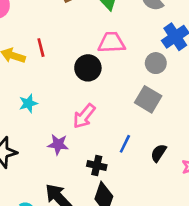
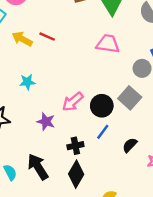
red line: (41, 48) -> (47, 37), turned -63
black circle: (88, 68) -> (102, 106), moved
black cross: (97, 165) -> (75, 146), turned -35

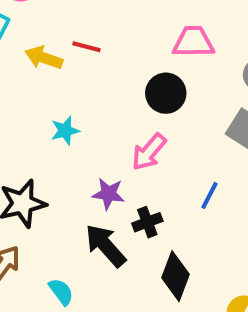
black circle: (102, 106) -> (166, 93), moved
black cross: (75, 146) -> (147, 222), moved
black arrow: (38, 167) -> (106, 246), moved

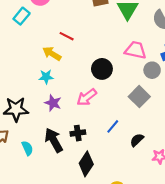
pink trapezoid: (193, 42) -> (135, 50), moved
yellow arrow: (44, 58) -> (52, 54), moved
purple star: (108, 194) -> (53, 103), moved
cyan semicircle: (61, 292) -> (27, 148), moved

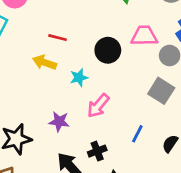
black circle: (102, 69) -> (108, 50), moved
cyan star: (46, 77) -> (79, 78), moved

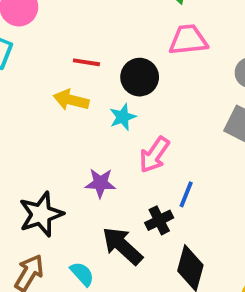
pink trapezoid: (144, 36) -> (188, 40), moved
black circle: (108, 50) -> (140, 77), moved
blue line: (137, 134) -> (186, 194), moved

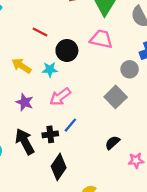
yellow arrow: (71, 100) -> (22, 66), moved

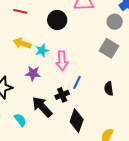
red line: (40, 32) -> (20, 11), moved
cyan star: (50, 70) -> (42, 51), moved
pink arrow: (60, 97) -> (62, 61), turned -42
black semicircle: (112, 143) -> (109, 89), moved, turned -40

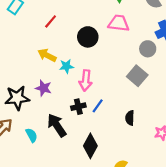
red line: (20, 11) -> (51, 21), turned -72
purple star: (33, 73) -> (43, 88), moved
black cross: (62, 95) -> (78, 107), moved

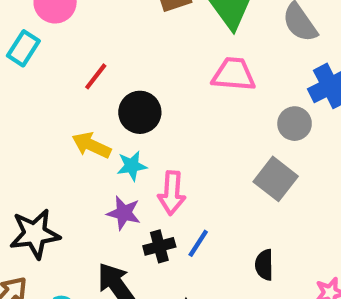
black circle: (88, 37) -> (140, 112), moved
purple star: (43, 88) -> (124, 213), moved

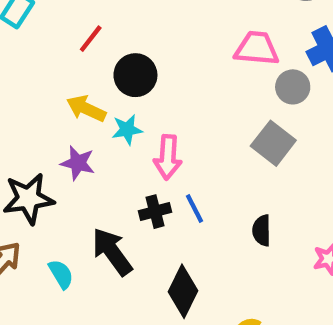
pink trapezoid: (234, 74) -> (257, 48), moved
purple star: (124, 213) -> (78, 163), moved
blue line: (198, 243) -> (195, 208), turned -60

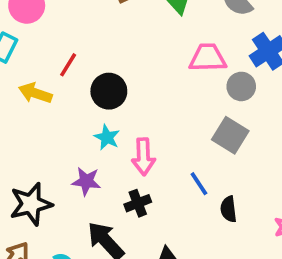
yellow arrow: (86, 109) -> (35, 93), moved
cyan star: (127, 130) -> (107, 137), turned -30
purple star: (78, 163) -> (86, 181), moved
blue line: (195, 208) -> (199, 184), moved

